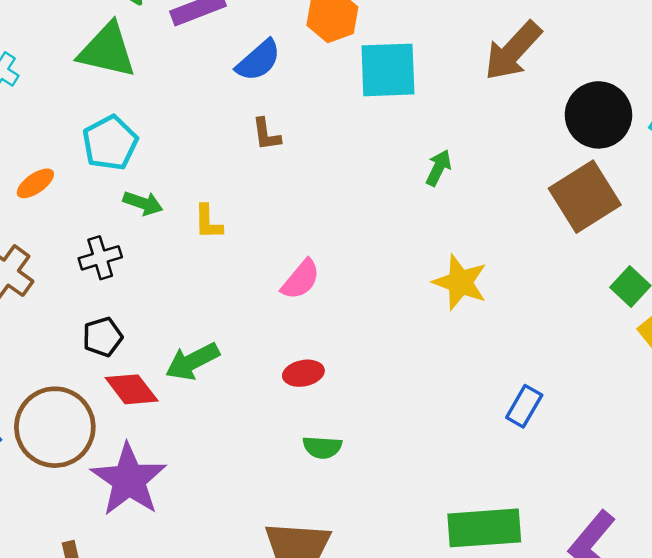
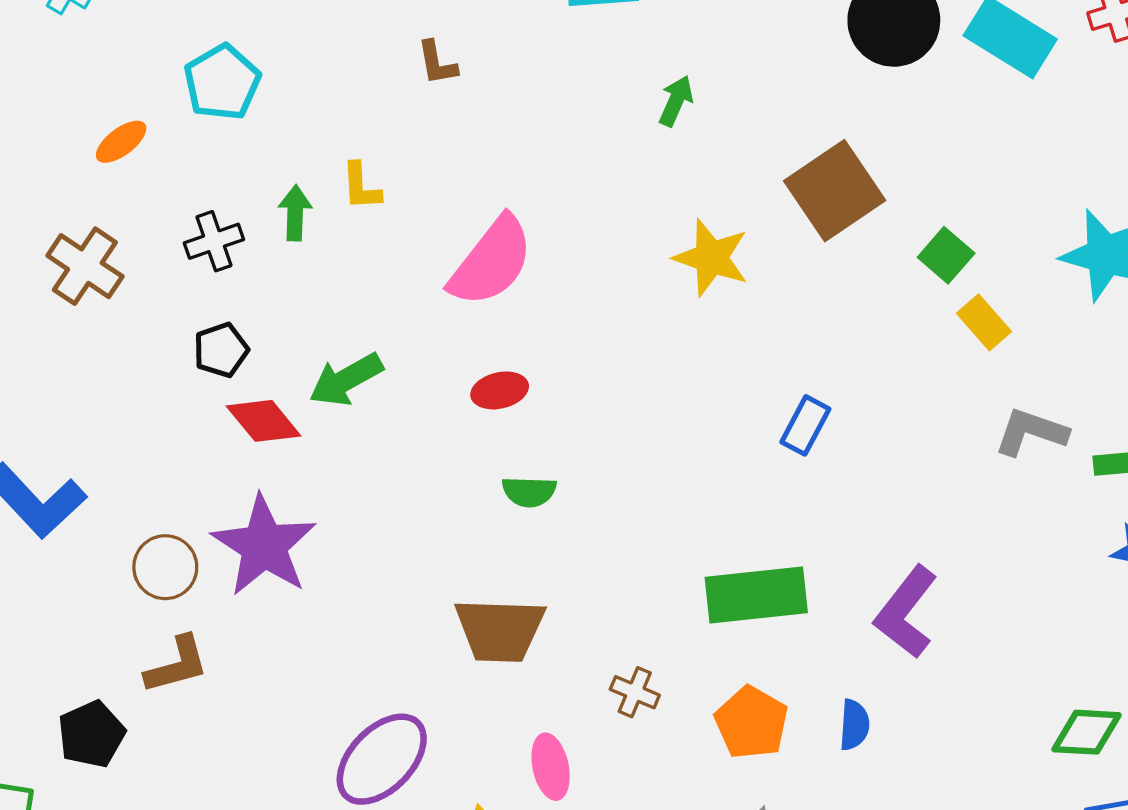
brown square: (585, 197) -> (835, 191), moved
green arrow: (143, 203) -> (295, 213), moved, turned -105
pink semicircle: (301, 280) -> (491, 262), size x1.6
brown circle: (55, 427) -> (165, 567), moved, size x0.6

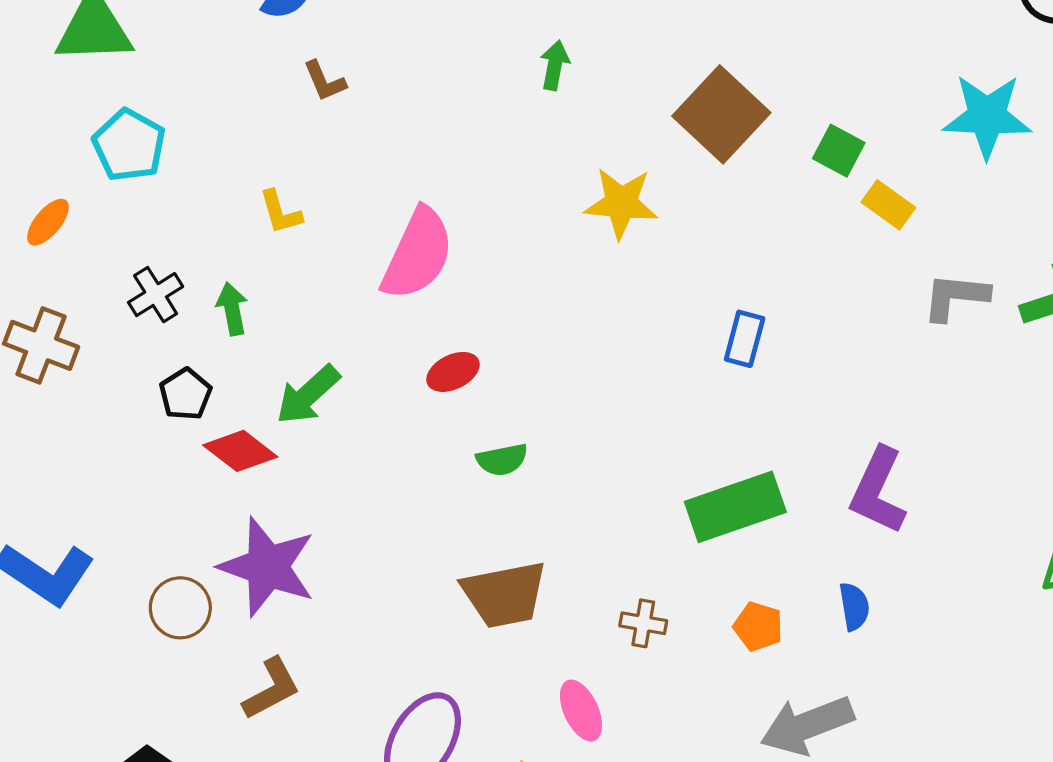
green arrow: (295, 213) -> (232, 309), moved
brown L-shape: (177, 665) -> (271, 689), moved
orange pentagon: (751, 723) -> (758, 626), size x0.7

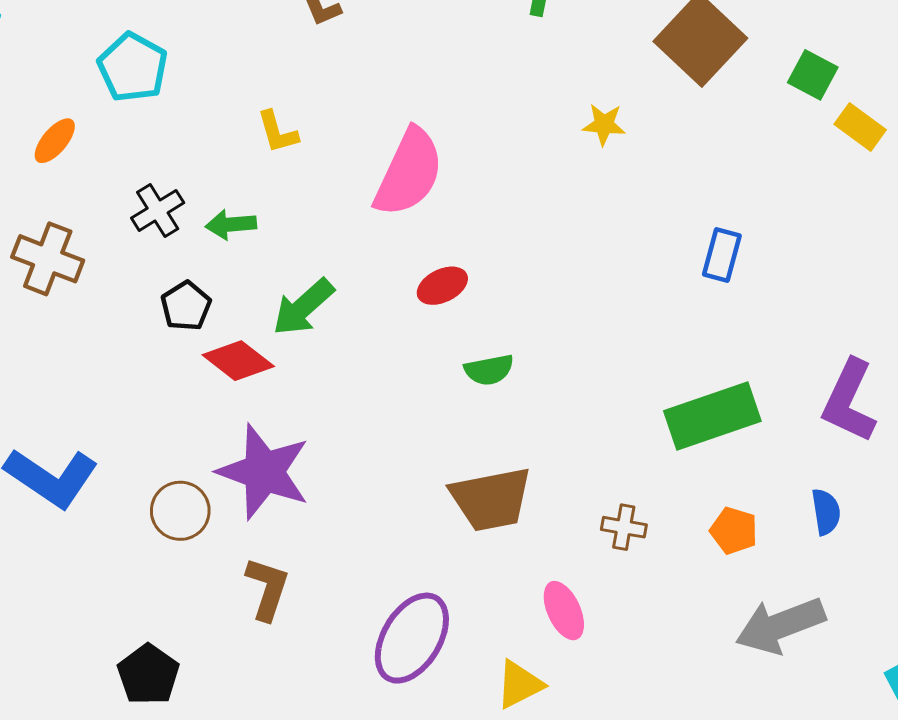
yellow star: (621, 203) -> (604, 124), size x0.6
green arrow: (232, 309) -> (231, 224), turned -84
brown L-shape: (271, 689) -> (267, 589), turned -44

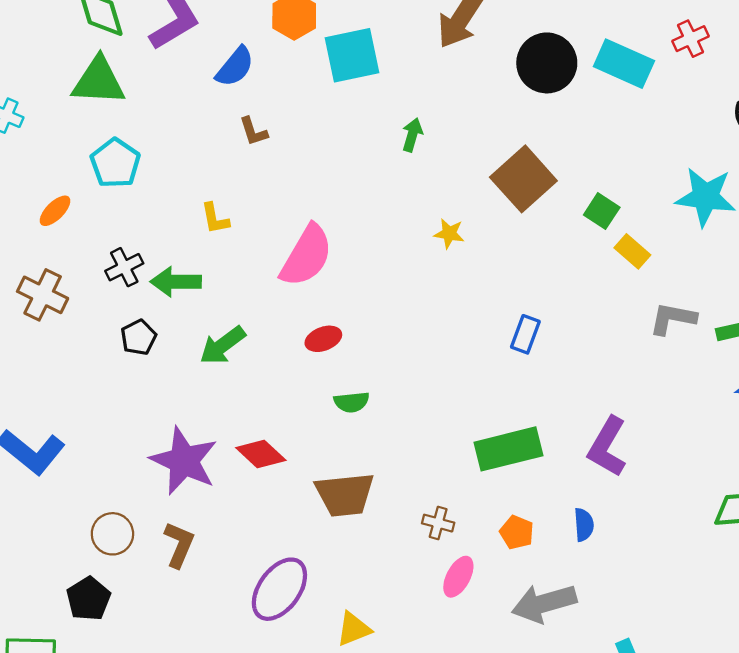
green arrow: (231, 224) -> (176, 282), size x1.4
red diamond: (238, 361) -> (261, 454), moved
brown circle: (180, 511) -> (112, 534), moved
pink ellipse: (564, 611) -> (458, 577), moved, turned 48

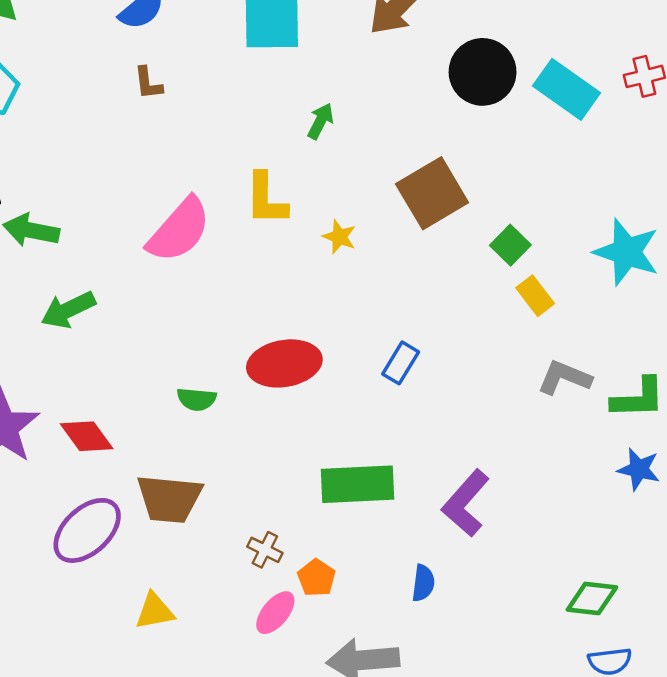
yellow L-shape: (215, 219) -> (266, 199), moved, size x1.5
red ellipse: (323, 339) -> (284, 363), moved, size x1.8
orange pentagon: (517, 532) -> (317, 578), moved
purple ellipse: (279, 589) -> (87, 530), moved
yellow triangle: (354, 629) -> (155, 611), moved

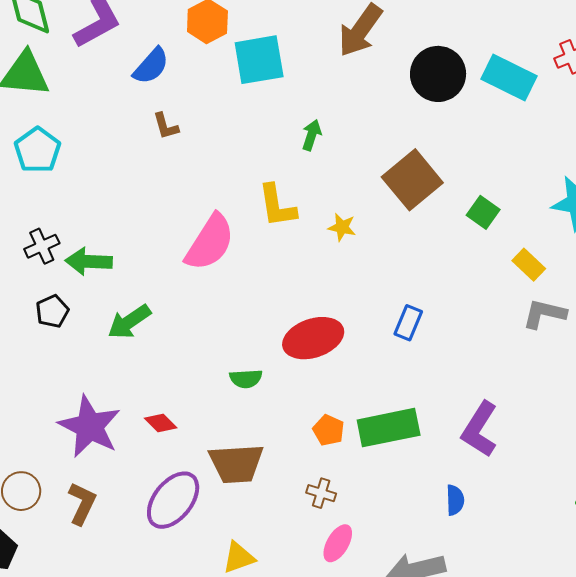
yellow rectangle: (535, 296) -> (529, 265), moved
red diamond: (87, 436) -> (161, 423), size x0.7
orange pentagon: (317, 578) -> (329, 430), moved

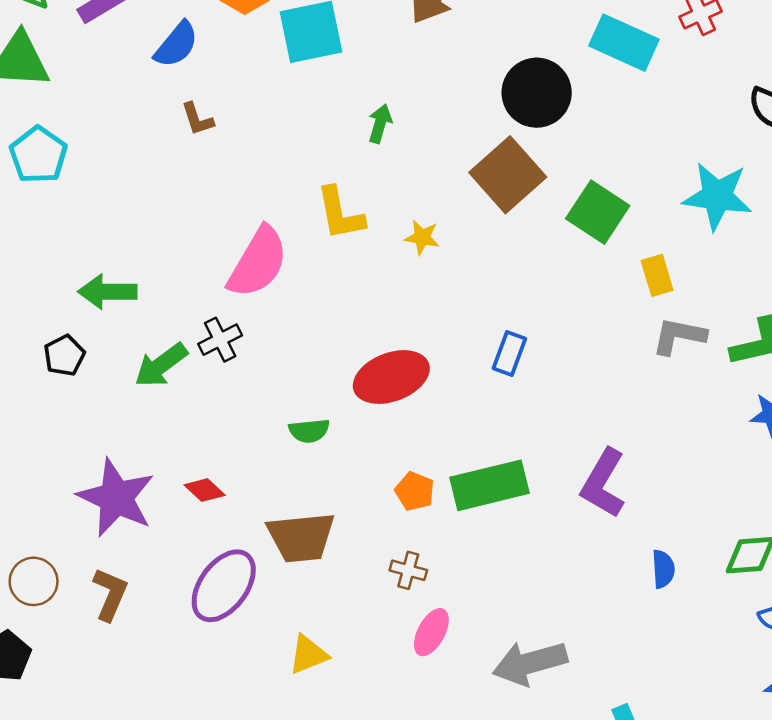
black circle: (438, 74) -> (537, 93), moved
green square: (483, 212) -> (598, 212), size x1.5
black cross: (42, 246) -> (220, 340), moved
yellow rectangle: (529, 265) -> (657, 275), turned 32
blue semicircle: (455, 500) -> (663, 569), moved

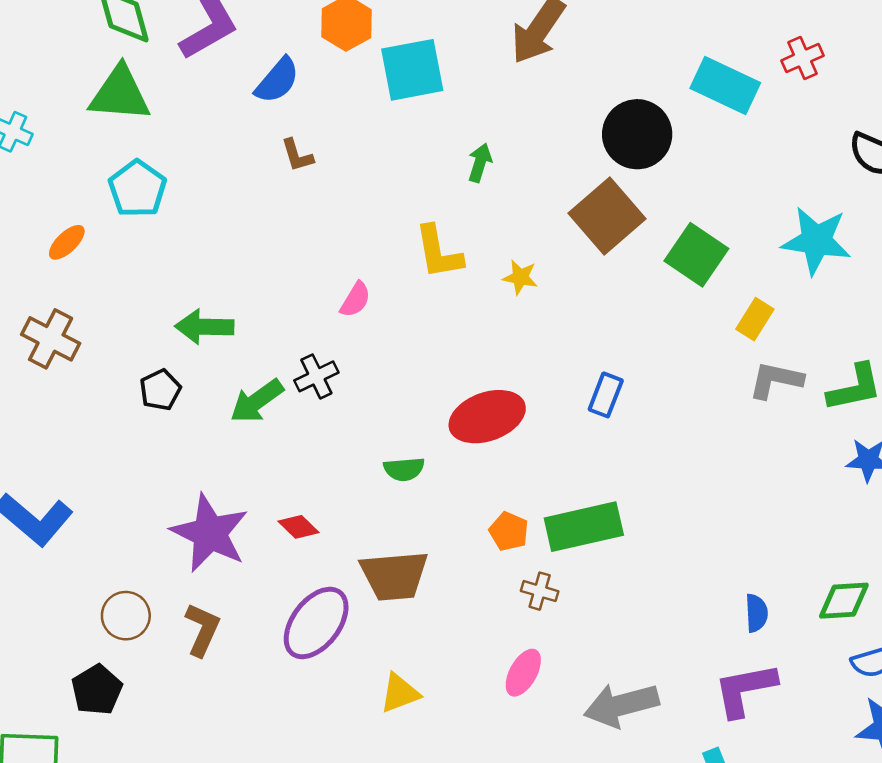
pink semicircle: (258, 262) -> (355, 300), size x0.5
yellow rectangle: (657, 275) -> (755, 319), turned 48
purple L-shape: (603, 483) -> (745, 690), moved, turned 48
brown cross: (408, 570) -> (540, 591), moved

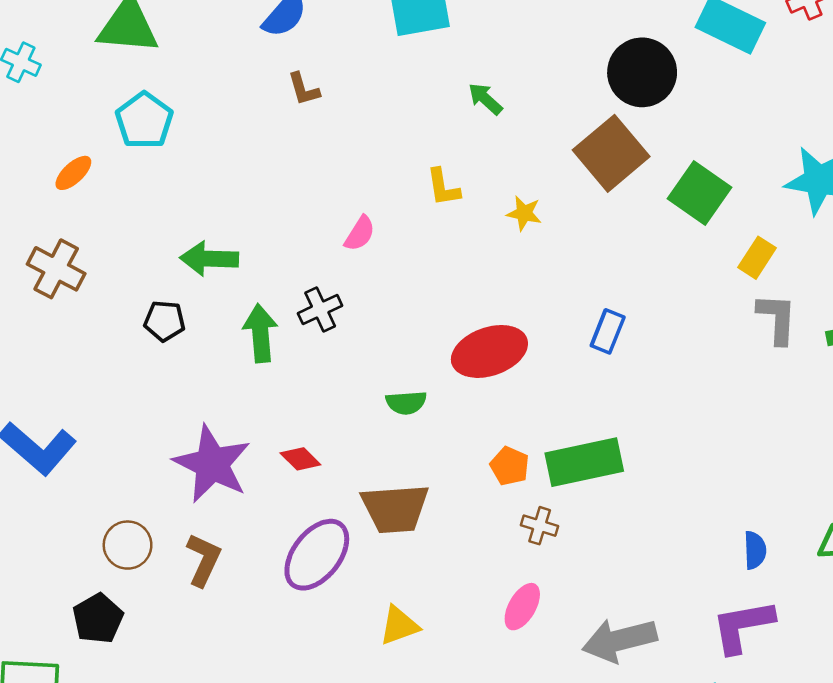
green arrow: (480, 163) -> (485, 99), turned -66
yellow L-shape: (439, 252) -> (443, 187), size x0.7
gray L-shape: (776, 380) -> (777, 319), turned 80
black pentagon: (160, 390) -> (165, 321), turned 30
green arrow: (257, 401) -> (260, 333), turned 120

